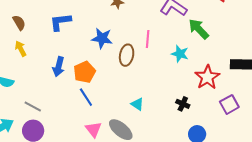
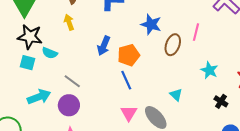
cyan star: (180, 54) -> (209, 70), moved

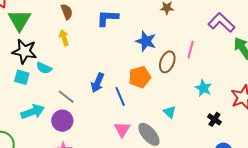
blue arrow: (104, 46) -> (98, 83), moved
orange pentagon: (129, 55) -> (140, 77), moved

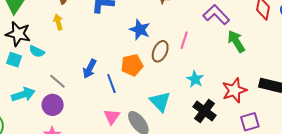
cyan triangle: (170, 112) -> (160, 101), size x1.6
black cross: (214, 119) -> (205, 111), size x1.6

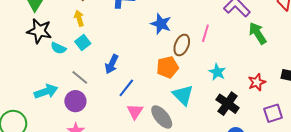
cyan square: (14, 60) -> (83, 42), moved, turned 35
orange pentagon: (132, 65) -> (168, 67), moved
blue line: (111, 84) -> (126, 88), moved, turned 60
red star: (234, 90) -> (257, 82), size x0.7

